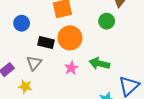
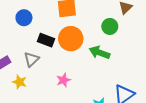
green arrow: (99, 63) -> (99, 53), moved
pink star: (71, 68) -> (63, 80), moved

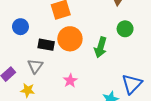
green circle: (110, 26) -> (125, 29), moved
green arrow: (99, 53) -> (101, 47), turned -84

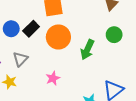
blue circle: (20, 27) -> (11, 29), moved
black rectangle: (46, 45) -> (31, 29), moved, turned -63

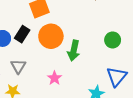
green circle: (114, 35) -> (113, 40), moved
green arrow: (87, 50) -> (74, 51), moved

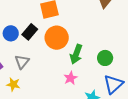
green circle: (113, 40) -> (105, 58), moved
pink star: (55, 78) -> (70, 78), moved

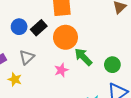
green arrow: (76, 54) -> (83, 57), turned 108
pink star: (70, 78) -> (61, 70), moved

